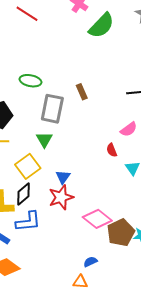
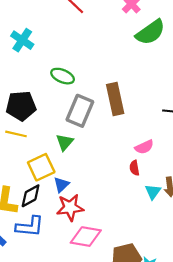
brown rectangle: (82, 92) -> (115, 99), size x1.8
pink semicircle: (129, 129) -> (144, 147), moved
blue triangle: (63, 177) -> (61, 185), moved
pink diamond: (97, 219) -> (86, 237), moved, turned -40

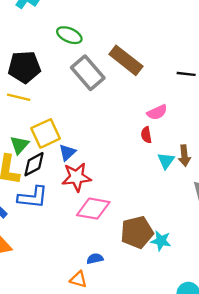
brown rectangle: (115, 99) -> (126, 60), turned -40
gray rectangle: (80, 111) -> (88, 73), turned -64
green triangle: (65, 142) -> (19, 145), moved

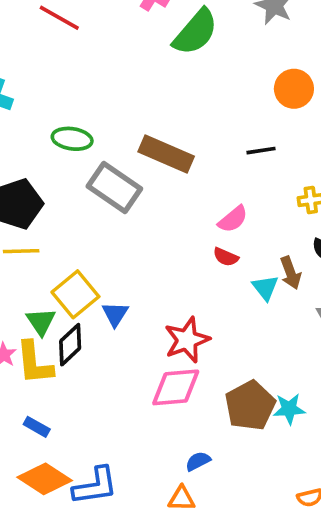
red semicircle: (146, 135) -> (226, 257), turned -42
red star: (76, 177) -> (187, 340), moved
blue L-shape: (33, 197) -> (95, 486), moved

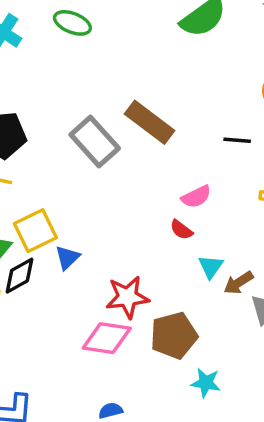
green ellipse: (72, 139) -> (72, 23), moved
brown arrow: (291, 273) -> (238, 283), moved, turned 64
brown pentagon: (250, 406) -> (174, 335), moved

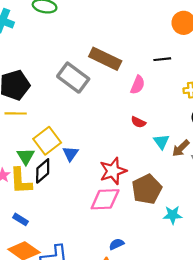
pink semicircle: (196, 197) -> (138, 85), moved, turned -30

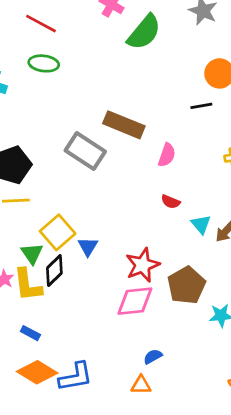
black line: (162, 59) -> (201, 106), moved

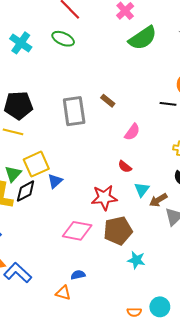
brown rectangle: (124, 125) -> (108, 101), size x0.5
gray rectangle: (85, 151) -> (74, 111), turned 32
red star: (143, 265) -> (104, 198), moved
blue L-shape: (76, 377) -> (18, 273), turned -144

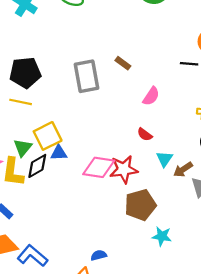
blue triangle: (55, 181) -> (59, 153), moved, turned 42
pink diamond: (77, 231) -> (99, 167), moved

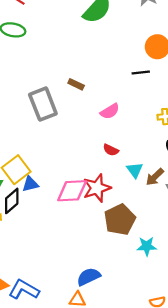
pink semicircle: (151, 96) -> (110, 111), turned 36
blue semicircle: (99, 255) -> (89, 277), size x1.5

